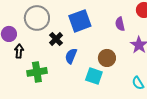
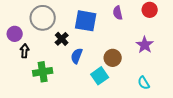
blue square: (80, 21) -> (86, 21), turned 30
purple semicircle: (120, 24) -> (118, 13), moved
cyan square: (94, 76) -> (100, 76), turned 36

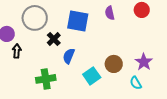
purple star: (145, 45) -> (144, 62), moved
brown circle: (113, 58) -> (114, 64), moved
green cross: (43, 72) -> (46, 79), moved

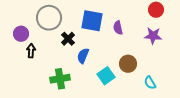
purple semicircle: (110, 13) -> (118, 28), moved
purple star: (144, 62) -> (153, 36), moved, turned -30

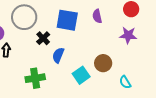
purple semicircle: (118, 28) -> (97, 16), moved

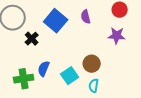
blue square: (67, 20) -> (56, 21), turned 30
blue semicircle: (58, 55) -> (44, 69), moved
cyan semicircle: (125, 82) -> (94, 86), moved, turned 40

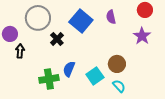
purple star: (117, 36) -> (142, 36), turned 30
cyan semicircle: (94, 86) -> (119, 86), turned 128

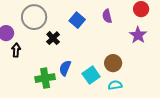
blue square: (81, 21) -> (77, 20), size x0.7
cyan semicircle: (119, 86) -> (115, 85), turned -56

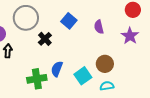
purple semicircle: (107, 16) -> (99, 27), moved

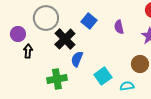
black cross: (45, 39) -> (65, 39), size x1.5
brown circle: (105, 64) -> (140, 64), moved
blue semicircle: (57, 69) -> (77, 59), moved

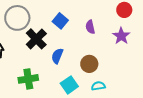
blue semicircle: (77, 59) -> (57, 56), moved
brown circle: (140, 64) -> (89, 64), moved
cyan square: (103, 76) -> (69, 85), moved

